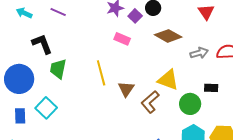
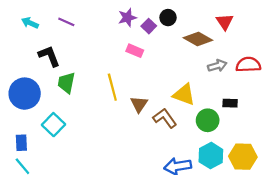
brown diamond: (168, 36) -> (198, 39), moved
brown L-shape: (150, 102) -> (165, 118), turned 95
blue rectangle: (20, 116) -> (21, 143), moved

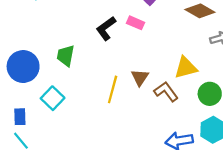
black L-shape: (49, 56) -> (106, 28), moved, turned -105
yellow line: (112, 87) -> (113, 89), moved, turned 30
yellow triangle: (184, 95) -> (186, 68), turned -35

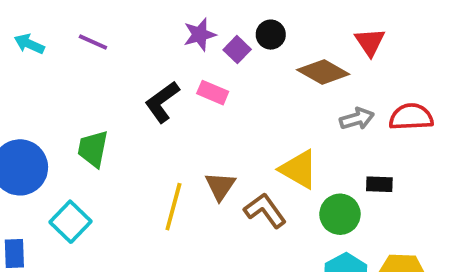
yellow triangle: (186, 68) -> (299, 169), turned 45

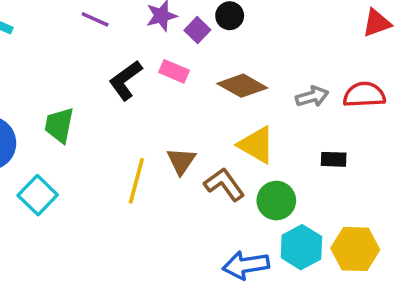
purple line: (93, 42) -> (95, 19), moved
red triangle: (370, 42) -> (377, 23), moved, turned 44
brown diamond: (323, 72) -> (242, 86), moved
green circle: (340, 214) -> (276, 201), moved

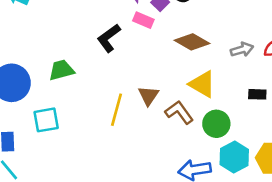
pink rectangle: (174, 71) -> (143, 20), moved
green trapezoid: (59, 125) -> (61, 70), turned 64
cyan square: (38, 195) -> (46, 120), turned 36

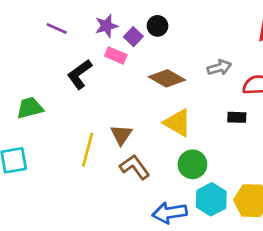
gray arrow: (242, 50) -> (219, 68), moved
black rectangle: (257, 94) -> (237, 117), moved
brown L-shape: (179, 112) -> (135, 167), moved

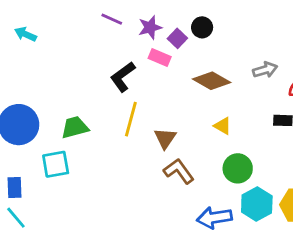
purple line: (57, 29) -> (112, 19), moved
green trapezoid: (30, 108) -> (75, 127), moved
yellow triangle: (178, 123) -> (223, 126), size x0.6
yellow line: (88, 150) -> (131, 119), moved

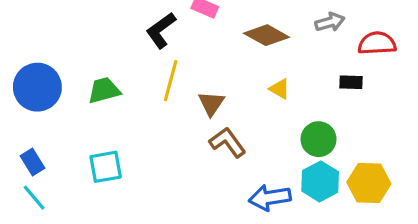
cyan square: (56, 164) -> (106, 167), moved
green circle: (238, 168) -> (319, 139), moved
blue rectangle: (15, 188) -> (32, 162), turned -30

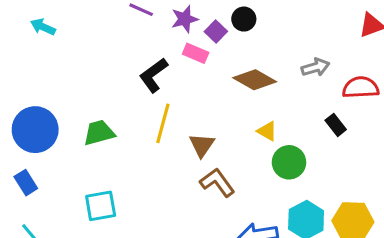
black rectangle: (351, 82) -> (336, 125), turned 50
green circle: (319, 139) -> (289, 162), moved
blue rectangle: (32, 162) -> (26, 183), moved

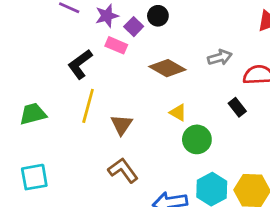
brown L-shape: (217, 183) -> (123, 170), moved

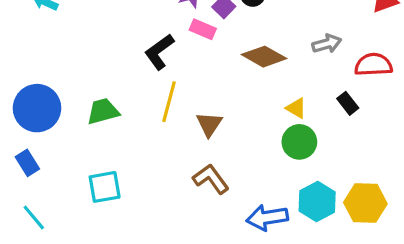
yellow triangle: (178, 113) -> (296, 108), moved

